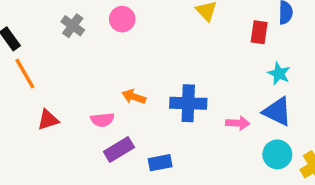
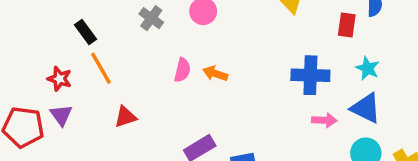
orange arrow: (134, 97) -> (215, 74), moved
blue cross: (188, 103) -> (310, 75), moved
pink semicircle: (102, 120) -> (182, 70), moved, turned -70

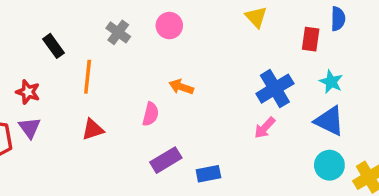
orange line: (101, 68) -> (88, 77), moved, turned 36
pink semicircle: (182, 70) -> (151, 114), moved
blue cross: (310, 75) -> (275, 89), turned -33
pink arrow: (324, 120) -> (265, 128), moved, turned 130

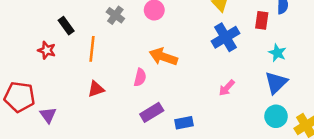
orange arrow: (181, 87) -> (163, 57), size x1.5
blue cross: (275, 89) -> (225, 37), moved
red star: (28, 92) -> (47, 50), moved
blue triangle: (329, 121) -> (276, 83), turned 50
purple triangle: (30, 128) -> (48, 115), moved

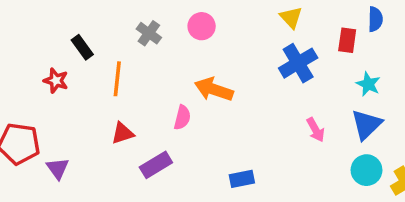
pink arrow: (227, 88) -> (316, 130), moved, turned -72
purple rectangle: (152, 112) -> (156, 165), moved

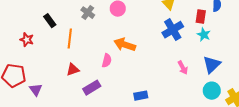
red star: (56, 81) -> (27, 40), moved
cyan star: (368, 84) -> (204, 35), moved

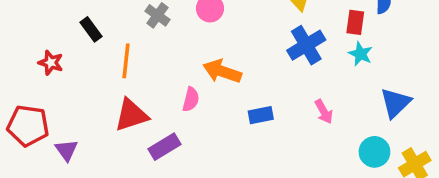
blue triangle: (212, 65) -> (395, 103), moved
red triangle: (73, 70) -> (131, 115), size x1.5
blue rectangle: (141, 96) -> (261, 115), moved

